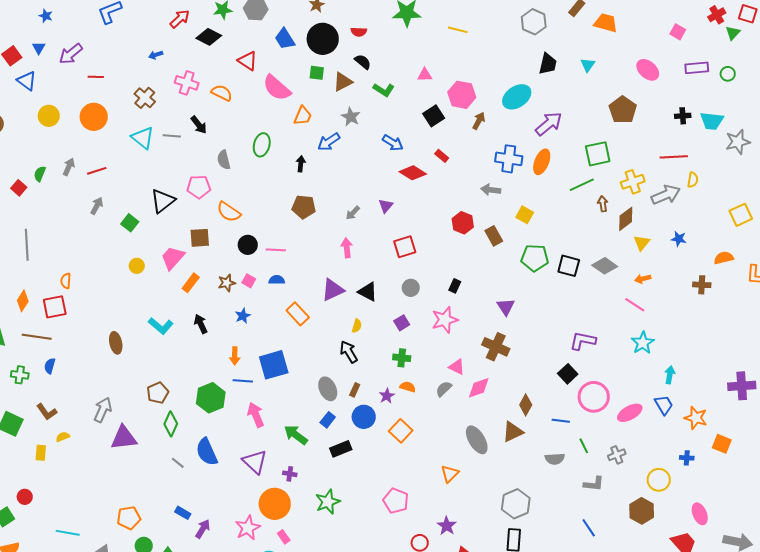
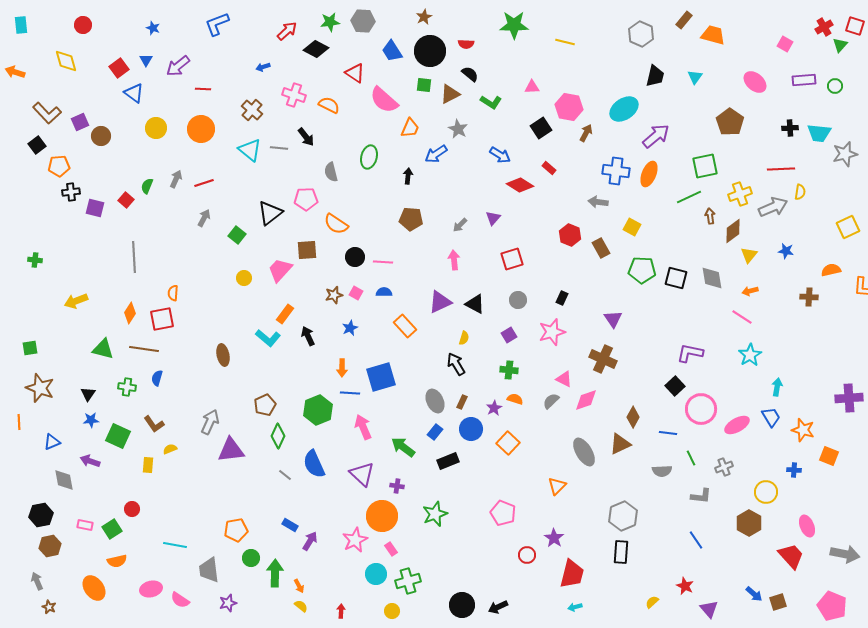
gray diamond: (605, 266) -> (712, 278), turned 45
orange rectangle: (191, 283) -> (285, 314), moved

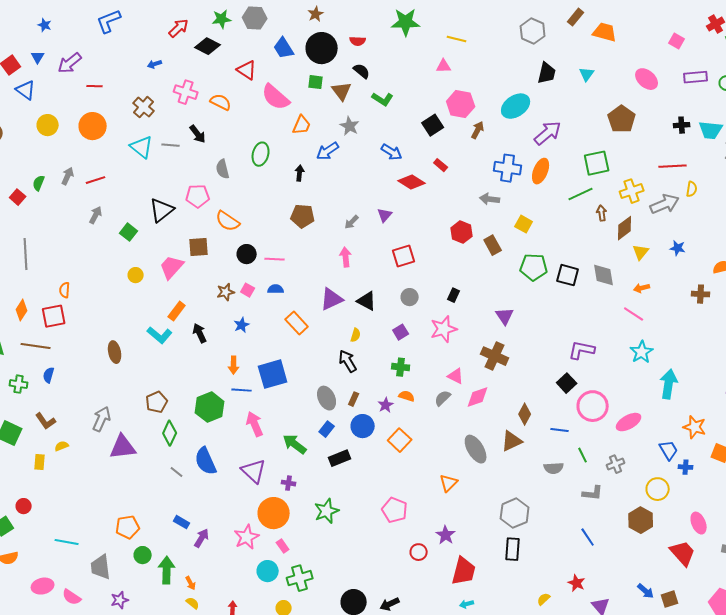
pink triangle: (532, 87) -> (444, 66), moved
brown triangle: (450, 94) -> (342, 91), turned -40
cyan arrow: (777, 387) -> (669, 384), size x1.6
blue trapezoid: (771, 417) -> (669, 450), moved

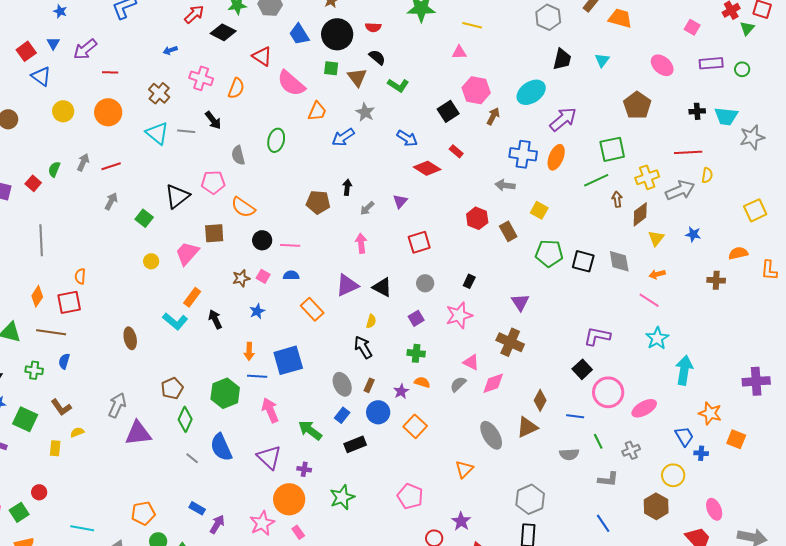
orange semicircle: (221, 102) -> (236, 88), turned 85
black arrow: (300, 173) -> (347, 187), moved

